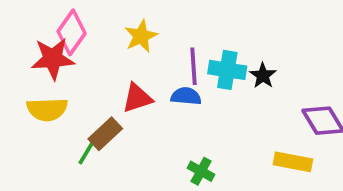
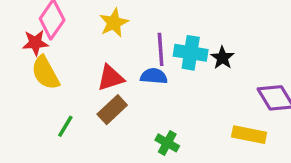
red star: (53, 59) -> (35, 43), size x0.7
yellow semicircle: (47, 109) -> (45, 73), moved, turned 63
brown rectangle: (105, 134) -> (112, 110), moved

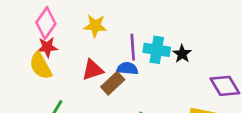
yellow star: (114, 23) -> (95, 26), turned 30
red star: (35, 43) -> (47, 47), moved
brown rectangle: (112, 110) -> (113, 83), moved

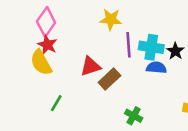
yellow star: (95, 26) -> (111, 19), moved
red star: (47, 47) -> (47, 45), turned 30
blue semicircle: (127, 69) -> (156, 68), moved

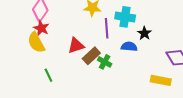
cyan cross: (151, 47) -> (125, 17), moved
green line: (56, 103) -> (48, 75), turned -56
green cross: (134, 116) -> (105, 62), moved

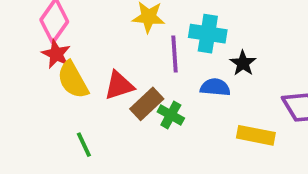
yellow semicircle: (36, 42) -> (73, 80), moved
green line: (48, 75) -> (84, 145), moved
yellow rectangle: (161, 80) -> (256, 135), moved

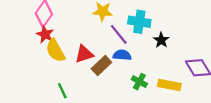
purple line: (174, 54) -> (119, 34), turned -35
blue semicircle: (215, 87) -> (122, 55), moved
green cross: (171, 115) -> (139, 82), moved

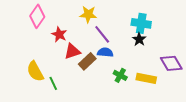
cyan cross: (139, 22) -> (141, 23), moved
red star: (45, 34) -> (59, 34), moved
yellow semicircle: (55, 51) -> (35, 71), moved

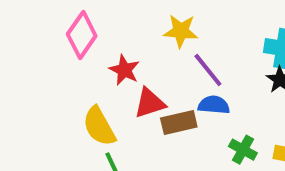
brown rectangle: (87, 61) -> (179, 122), turned 30
yellow semicircle: (35, 71) -> (99, 126), moved

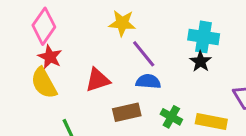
red star: (124, 70) -> (50, 57), moved
brown rectangle: (179, 122) -> (127, 112), moved
yellow semicircle: (99, 126) -> (44, 83), moved

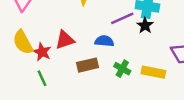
purple line: (144, 54) -> (122, 18), moved, turned -75
red star: (50, 57) -> (42, 52), moved

